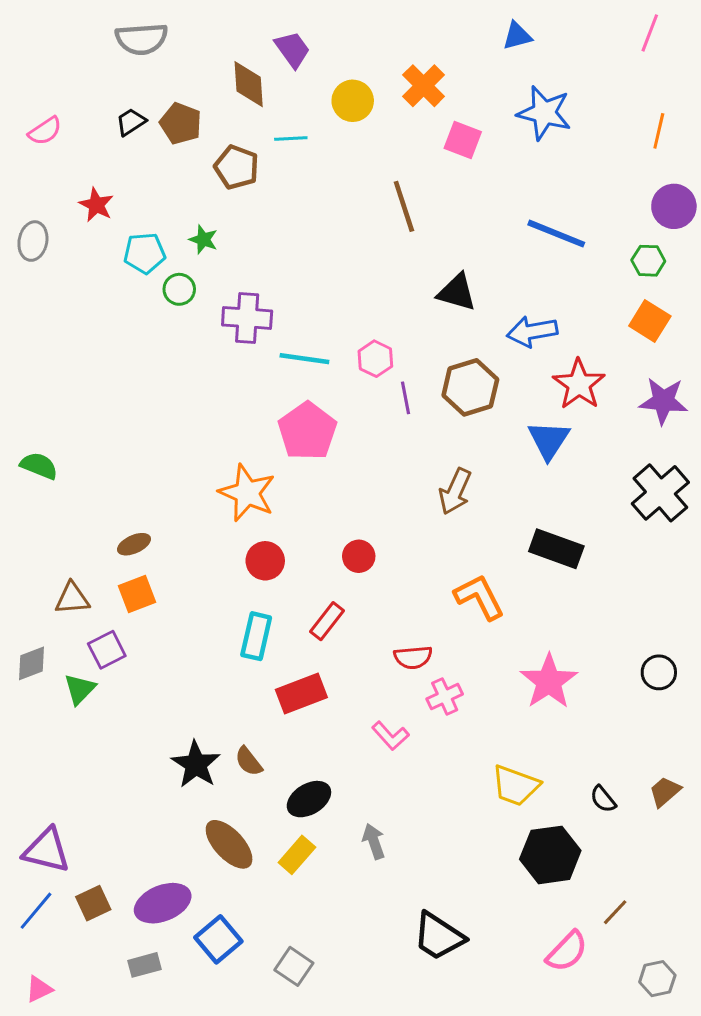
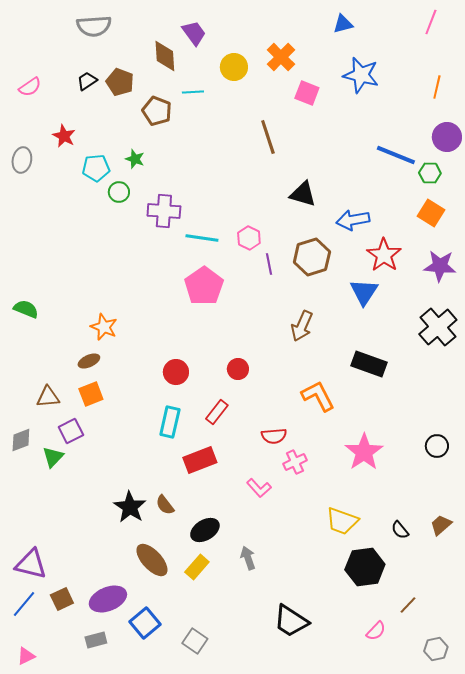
blue line: (556, 234) -> (396, 155), moved
orange star: (247, 493) -> (104, 327), moved, size x0.7
pink semicircle: (567, 951) -> (376, 631), size x0.7

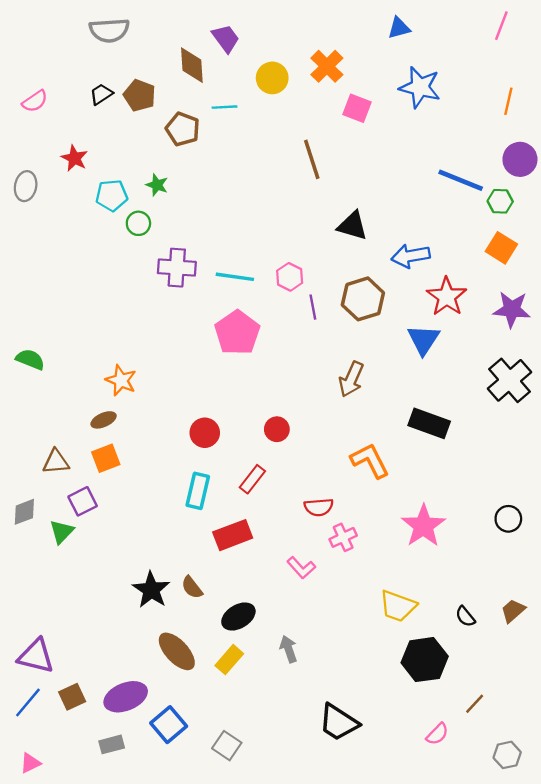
purple cross: (164, 211) -> (177, 268), moved

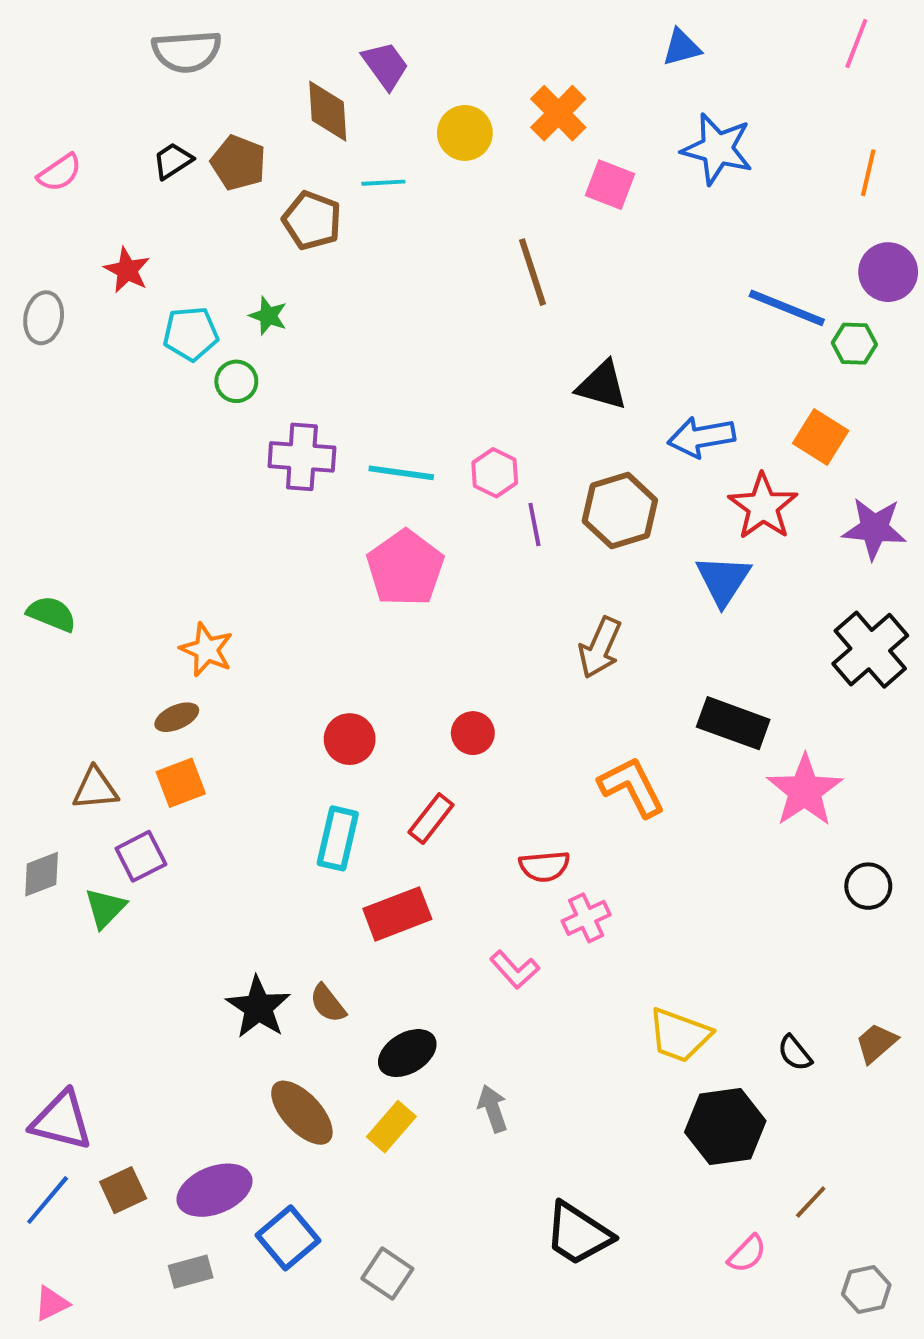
orange square: (501, 248) -> (821, 437), moved
pink star: (423, 526) -> (805, 791), moved

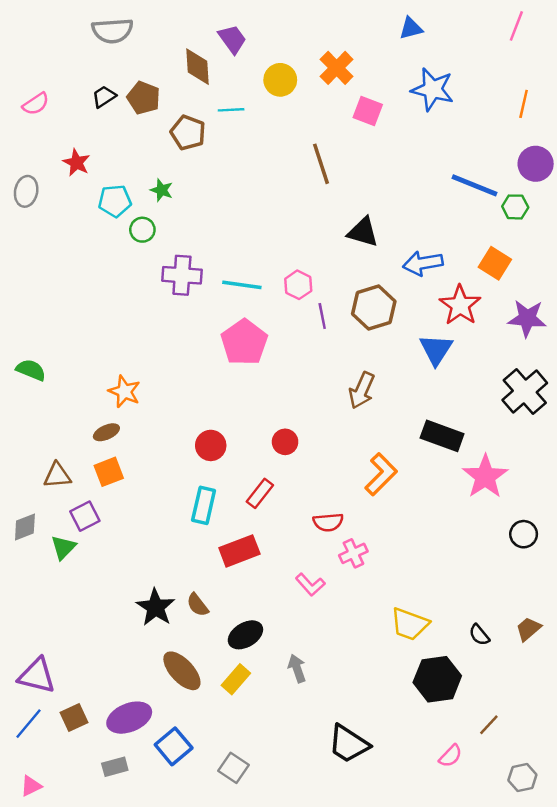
orange L-shape: (632, 787) -> (381, 474), turned 72

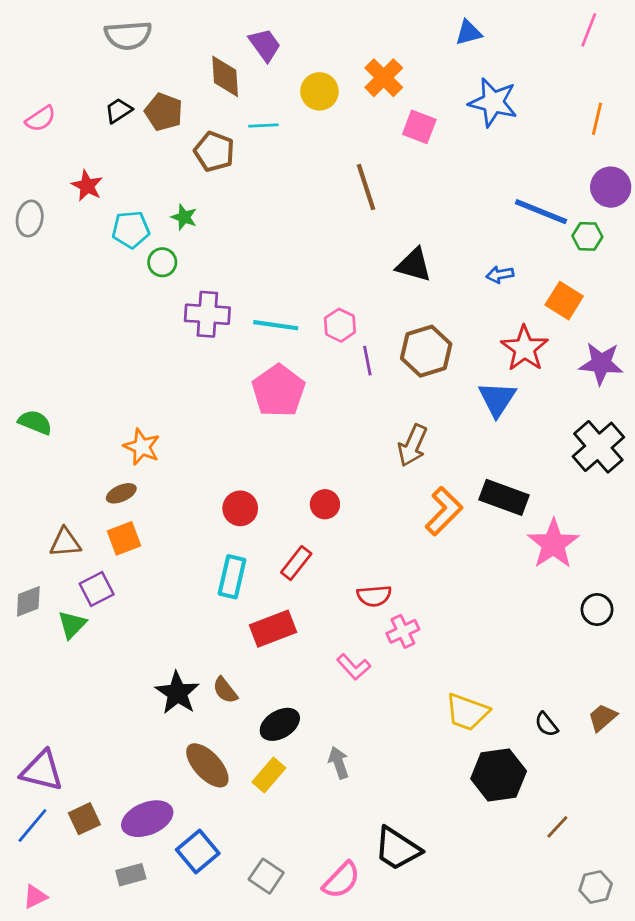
blue arrow: (423, 263) -> (500, 275), moved, size x0.6
orange L-shape: (381, 474) -> (444, 511), moved
pink semicircle: (450, 756) -> (341, 880), moved, size x1.4

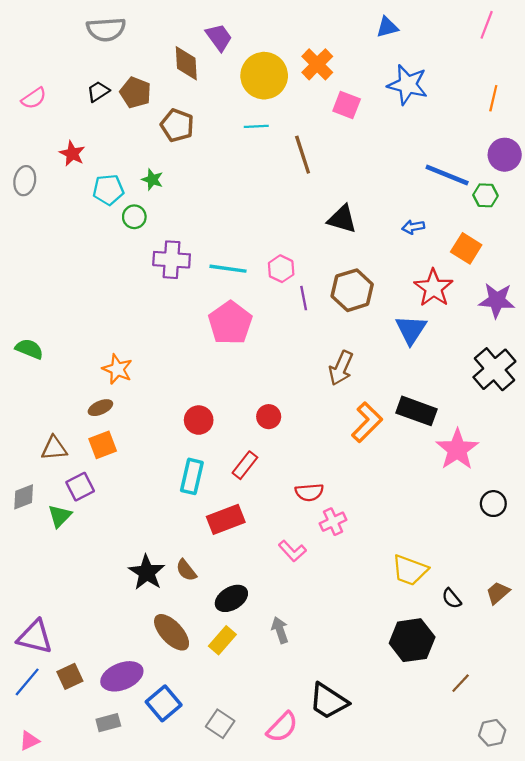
yellow circle: (319, 91) -> (264, 76), size x1.5
cyan line: (263, 126) -> (256, 126), moved
yellow trapezoid: (467, 712) -> (410, 570), moved

